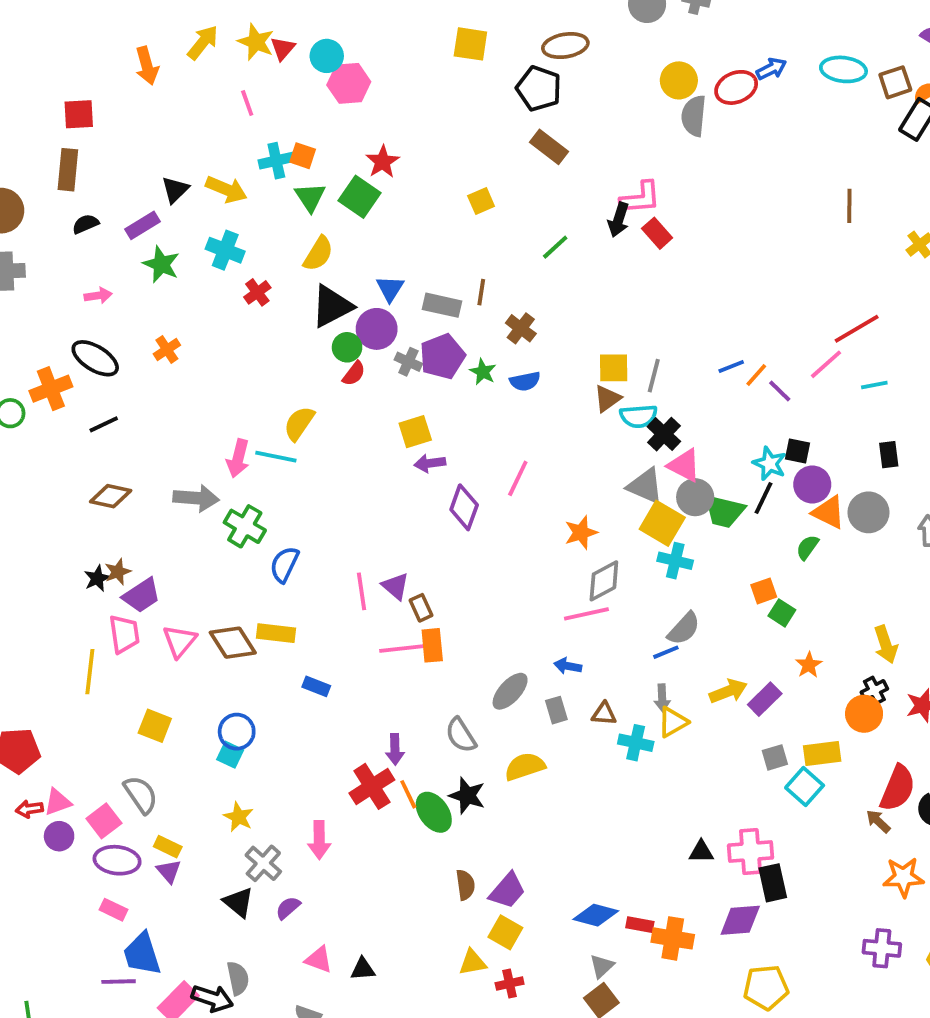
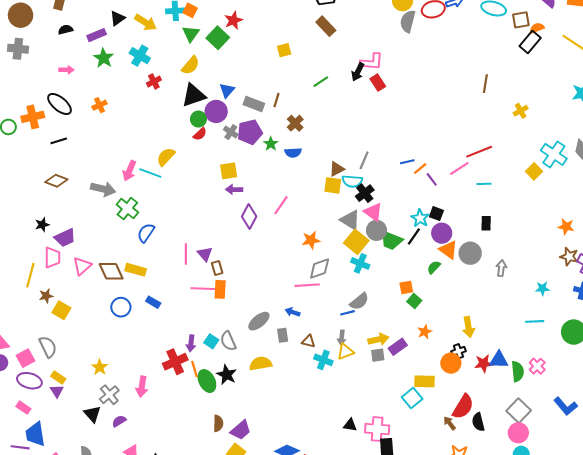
yellow square: (614, 368) -> (333, 185), moved
brown star: (118, 572) -> (46, 296), moved
blue circle: (237, 732) -> (121, 307), moved
cyan square: (230, 755) -> (211, 341), moved
gray square: (775, 757) -> (378, 355), moved

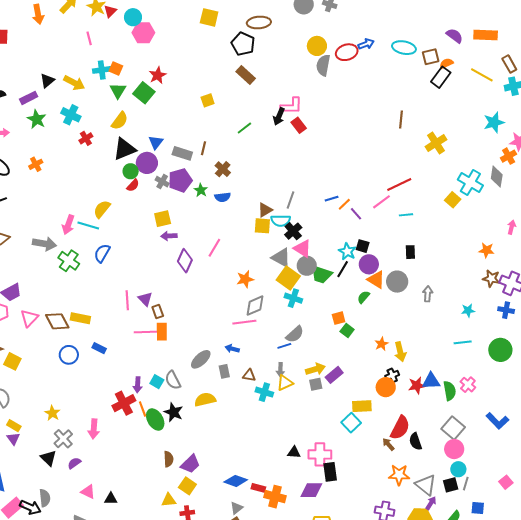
yellow cross: (521, 111) -> (436, 143), size x1.5
blue semicircle: (146, 233) -> (102, 253), moved
orange star: (425, 332) -> (382, 344), moved

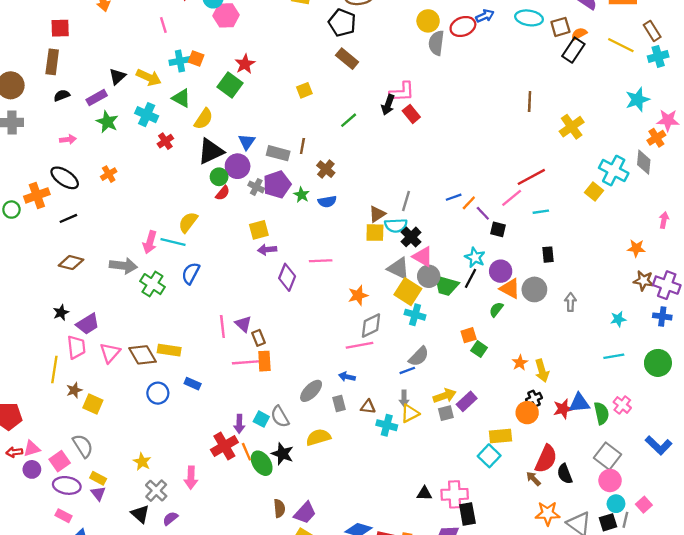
green triangle: (118, 91) -> (181, 98), moved, turned -30
black square: (363, 246) -> (498, 229), moved
pink line: (214, 248) -> (321, 261), turned 60
pink square: (506, 482) -> (644, 505), moved

